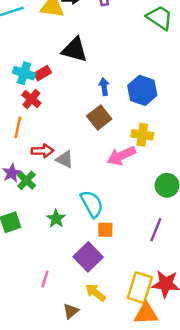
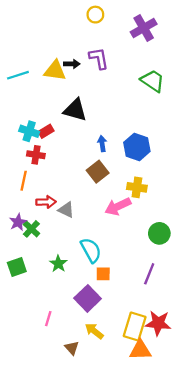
red cross: (31, 99) -> (36, 155), turned -30
brown triangle: (71, 311) -> (72, 348), turned -32

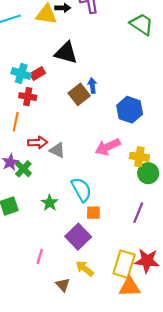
blue hexagon: (137, 147) -> (130, 110), moved
brown square: (98, 172) -> (79, 94), moved
yellow cross: (137, 187) -> (139, 157), moved

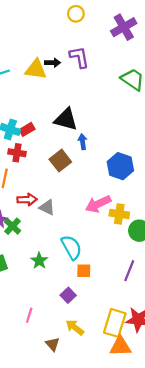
black triangle: (66, 53) -> (66, 119), moved
brown square: (79, 94) -> (60, 161), moved
yellow cross: (139, 157) -> (119, 214), moved
purple square: (78, 237) -> (68, 295), size x0.6

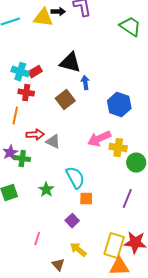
green cross: (13, 226) -> (22, 159), turned -35

